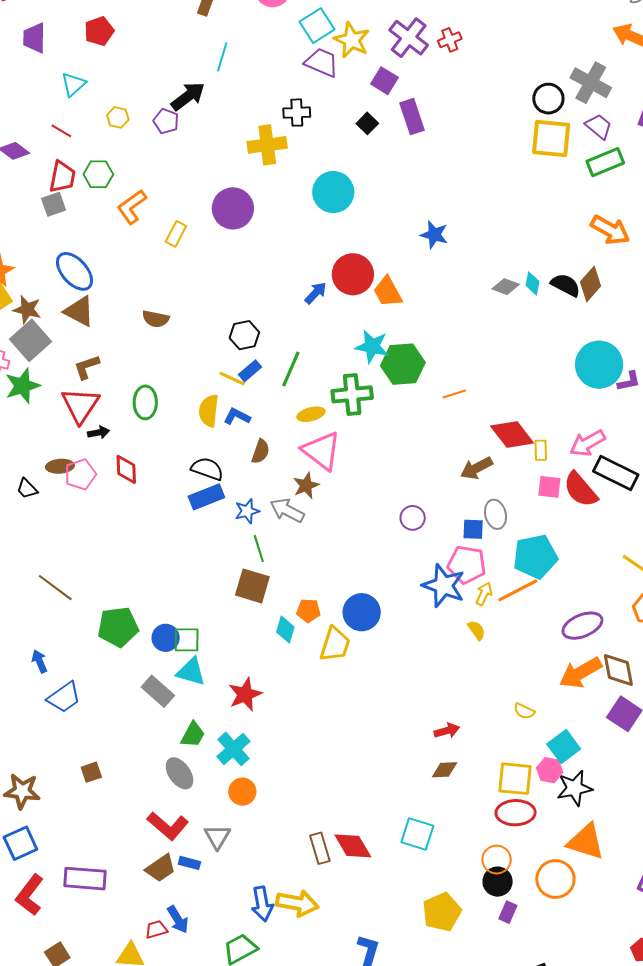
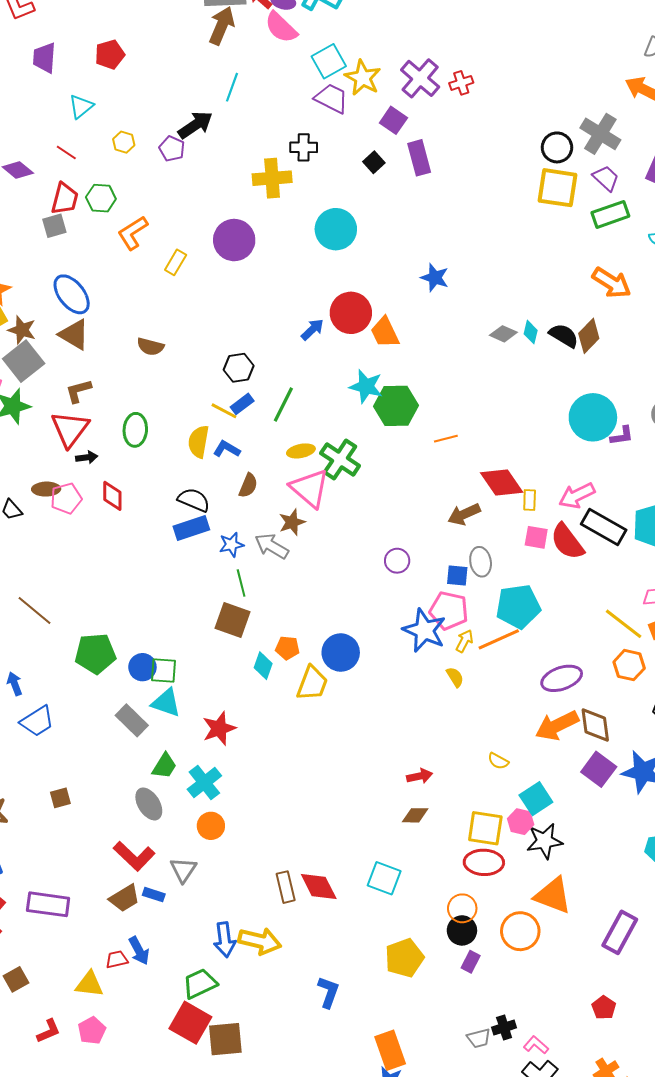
green cross: (352, 394) -> (340, 459), moved, turned 36

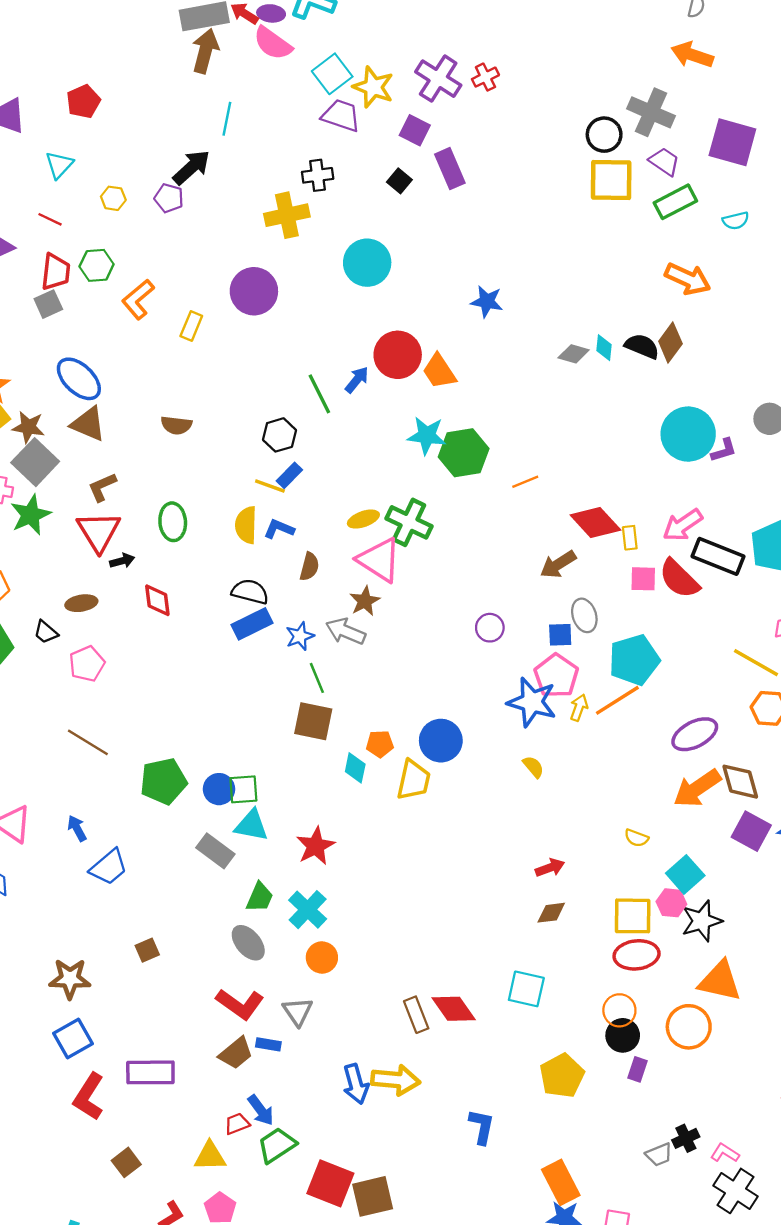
green line: (283, 404) -> (319, 394), moved, turned -45
pink pentagon: (66, 498) -> (87, 664), moved
pink pentagon: (449, 611) -> (556, 676), turned 30
yellow semicircle: (455, 677) -> (533, 767), moved
green trapezoid: (200, 984) -> (277, 1145), moved

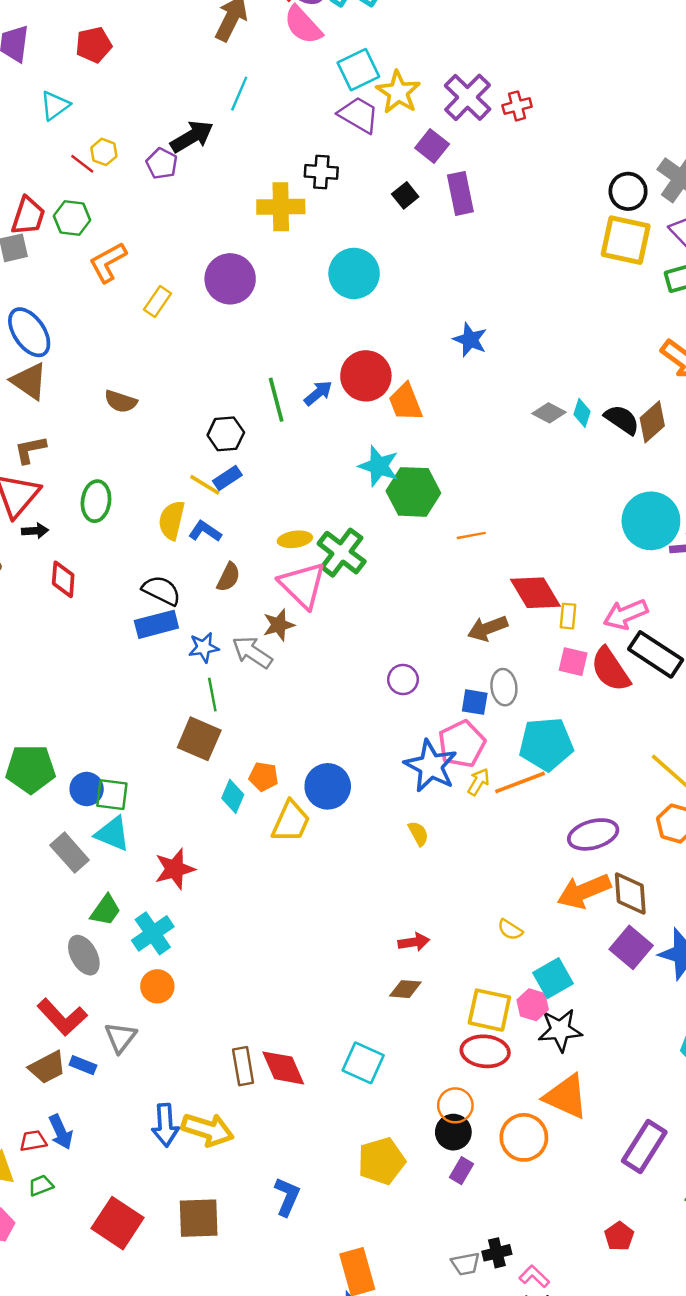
red line: (50, 219) -> (82, 164), moved
green trapezoid: (277, 1145) -> (41, 1185), moved, size x0.6
brown square: (373, 1196) -> (199, 1218), moved

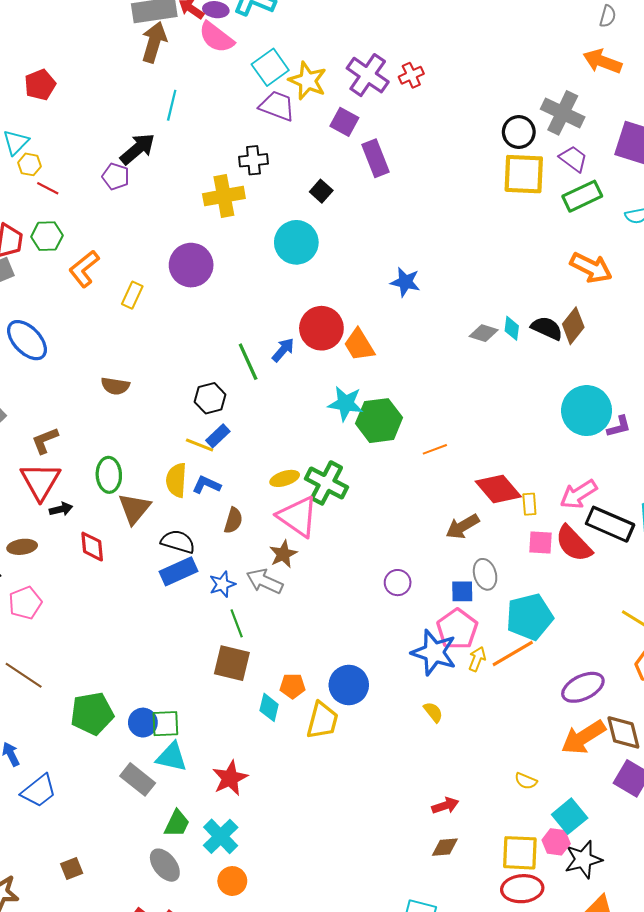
yellow hexagon: (104, 152) -> (30, 164), moved
black square: (405, 195) -> (321, 191), moved
brown triangle: (29, 381) -> (134, 509), moved, turned 45

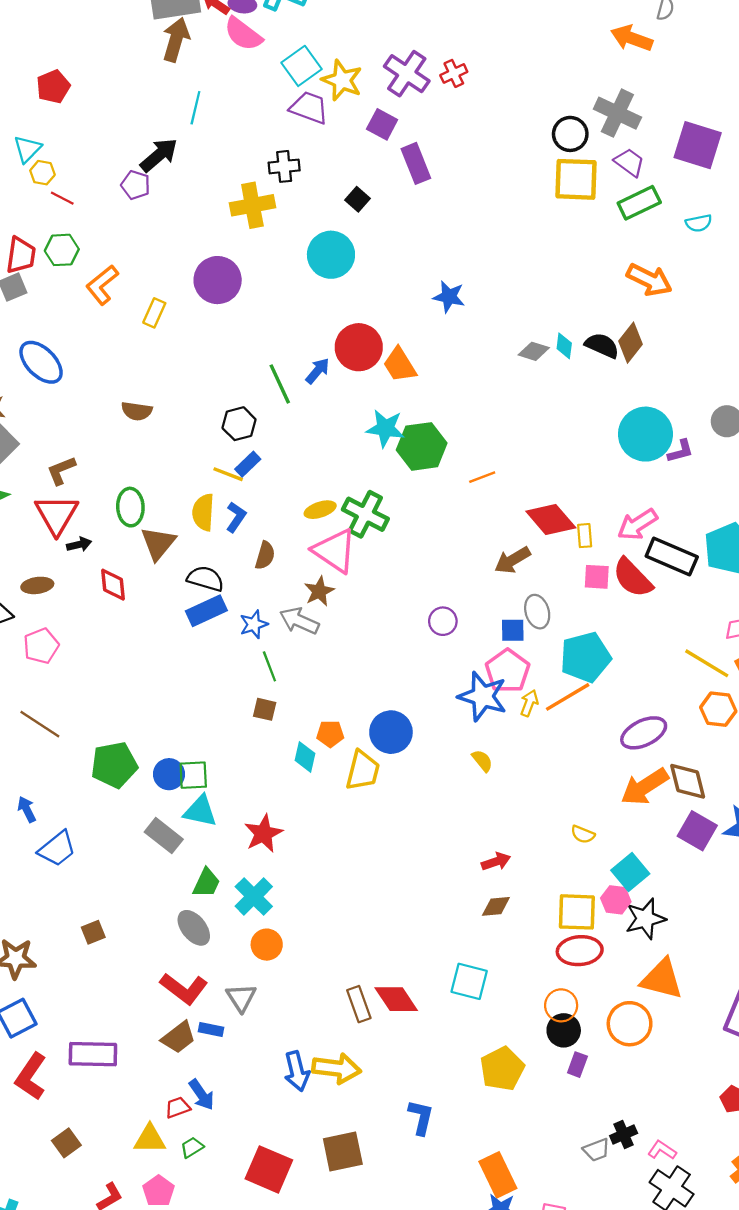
orange arrow: (602, 61) -> (632, 38), moved
blue L-shape: (207, 485) -> (236, 517), turned 100
brown square: (232, 663) -> (265, 709), size x0.6

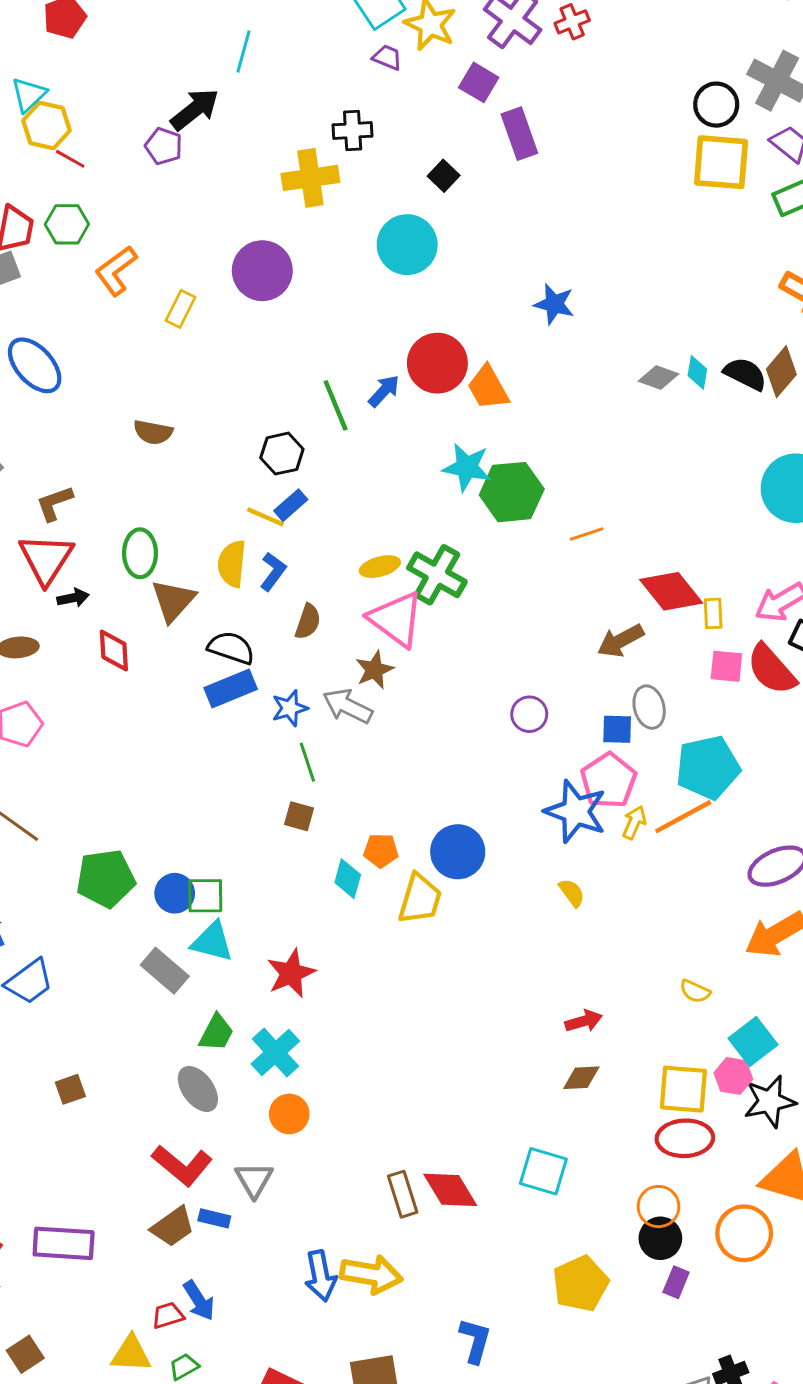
purple trapezoid: (309, 108) -> (387, 57), size x0.6
yellow hexagon: (42, 173) -> (46, 125), size x1.5

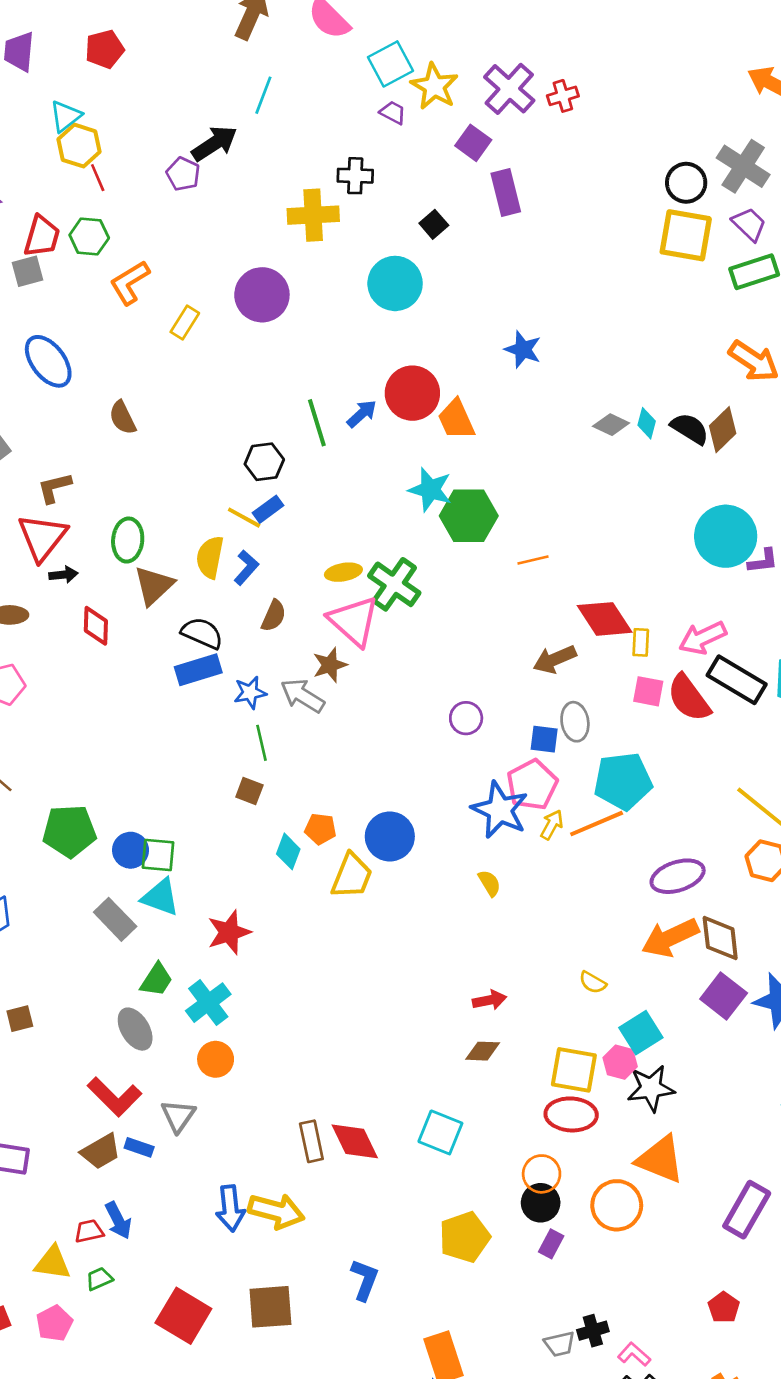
red line: (70, 159) -> (98, 178), turned 32
brown semicircle: (153, 432) -> (123, 418), moved, turned 48

